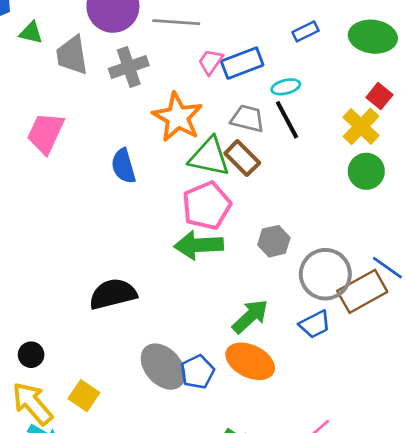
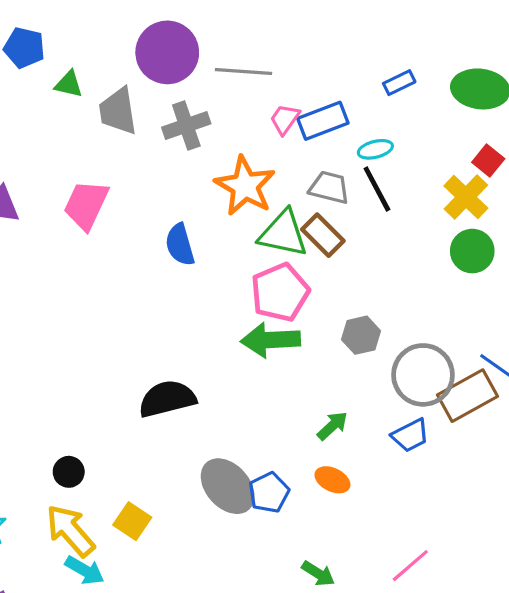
green arrow: (250, 316) -> (332, 426), size x0.7
orange ellipse: (250, 361) -> (332, 480), size x0.6

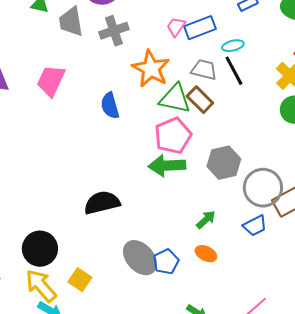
gray hexagon: (361, 335) -> (224, 163), size x1.4
black circle: (69, 472) -> (40, 249), size x1.8

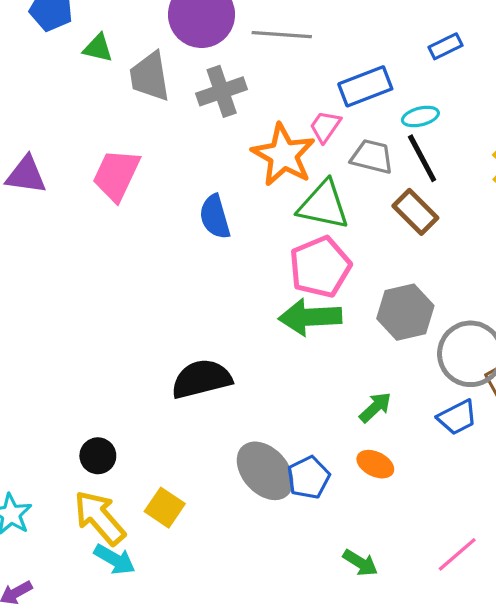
pink trapezoid: (176, 27) -> (325, 127), moved
brown rectangle: (200, 100) -> (415, 212), moved
black circle: (40, 249) -> (98, 456), size x0.6

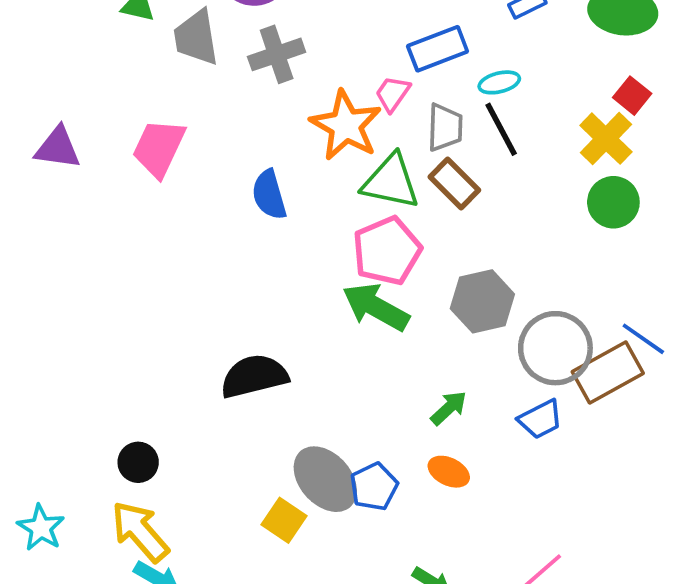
gray trapezoid: (372, 157) -> (445, 127), turned 78
brown rectangle: (415, 212) -> (454, 183), moved
green arrow: (310, 317) -> (376, 307), turned 32
yellow square: (165, 508) -> (284, 520), moved

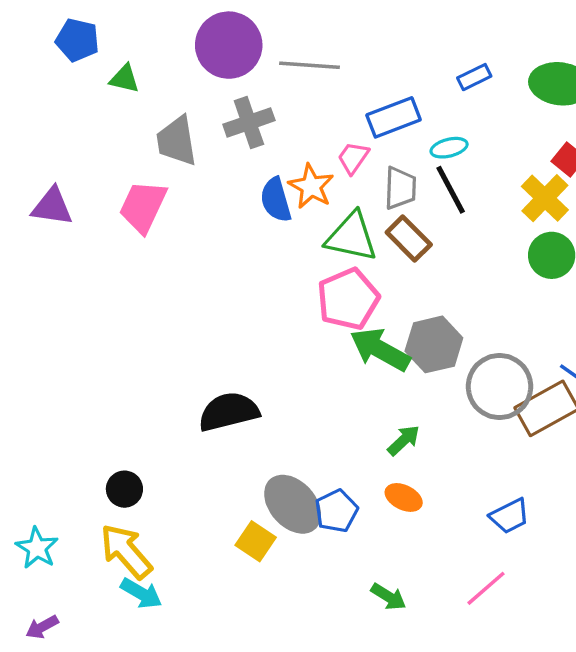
gray trapezoid: (196, 38) -> (177, 141), moved
orange star: (346, 125) -> (311, 186), size x0.7
blue semicircle: (269, 195) -> (276, 200), moved
green arrow: (376, 307) -> (380, 349), moved
blue trapezoid: (540, 419) -> (510, 516), moved

